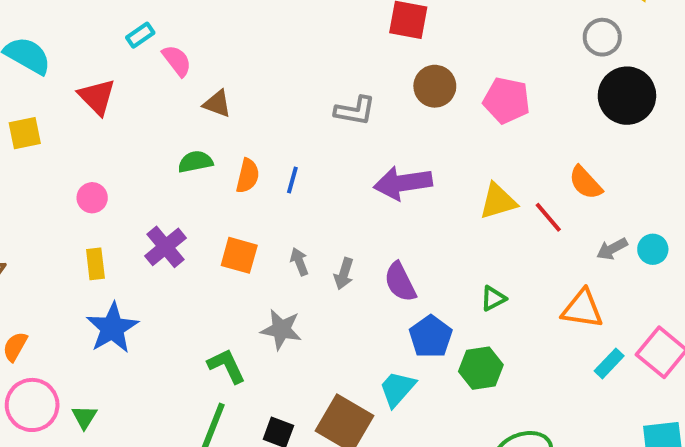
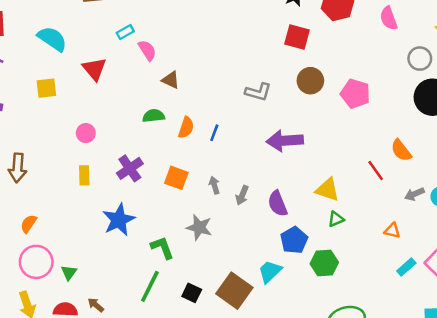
yellow triangle: (498, 201) -> (328, 190), moved, turned 30
orange triangle: (582, 309) -> (392, 231), size x0.6
blue star: (112, 328) -> (119, 220), moved

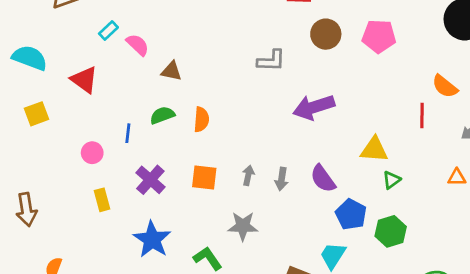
blue line: (214, 133) -> (128, 133), moved
red line: (376, 170) -> (422, 115), turned 50
gray arrow: (214, 185) -> (248, 175), turned 42

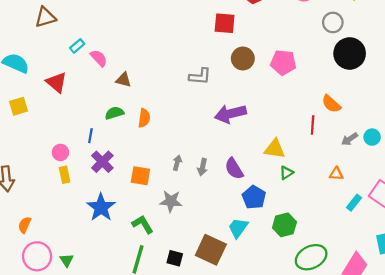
blue line: (128, 133) -> (90, 136), moved
pink circle: (92, 153) -> (60, 152), moved
orange square: (204, 178) -> (140, 176), moved
green hexagon: (391, 231) -> (284, 225), moved

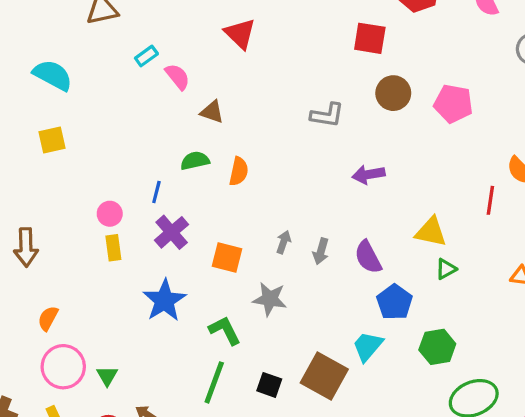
red triangle: (56, 82) -> (240, 34), moved
purple arrow: (230, 114) -> (368, 174), size x0.7

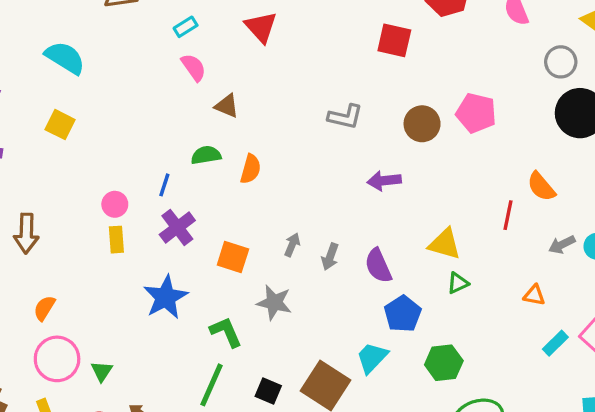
cyan rectangle: (146, 56) -> (186, 27), moved
brown circle: (393, 93) -> (422, 124), moved
yellow square: (52, 140) -> (60, 125), turned 36

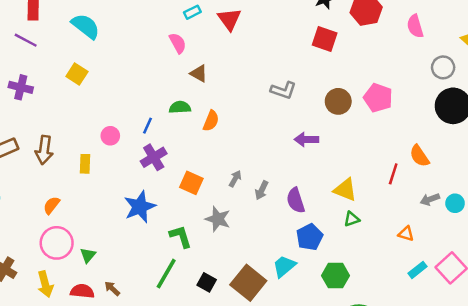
cyan rectangle: (186, 27) -> (192, 12), moved
yellow rectangle: (116, 240) -> (85, 164), moved

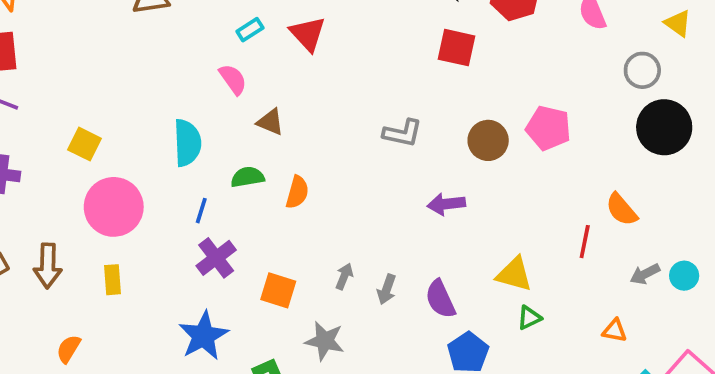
cyan semicircle: (86, 26) -> (187, 143), moved, turned 56
pink circle: (110, 136) -> (114, 207), moved, size x2.0

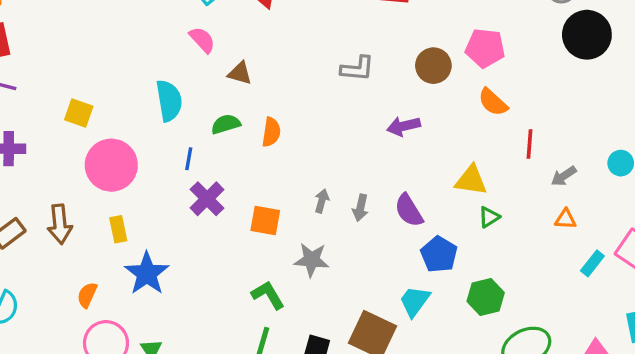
orange semicircle: (622, 210) -> (493, 102), moved
gray arrow: (645, 274) -> (564, 176), moved
blue star: (204, 336) -> (147, 273), moved

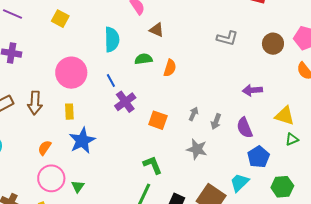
yellow square: (79, 113) -> (60, 19), moved
purple arrow: (404, 126) -> (252, 90), moved
blue line: (189, 159) -> (111, 81), moved, turned -48
gray star: (312, 260) -> (197, 149), moved

